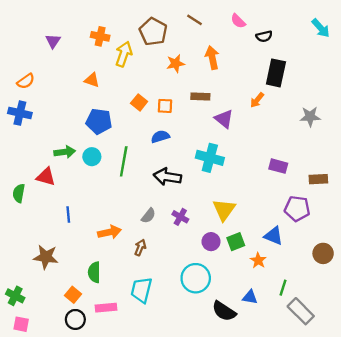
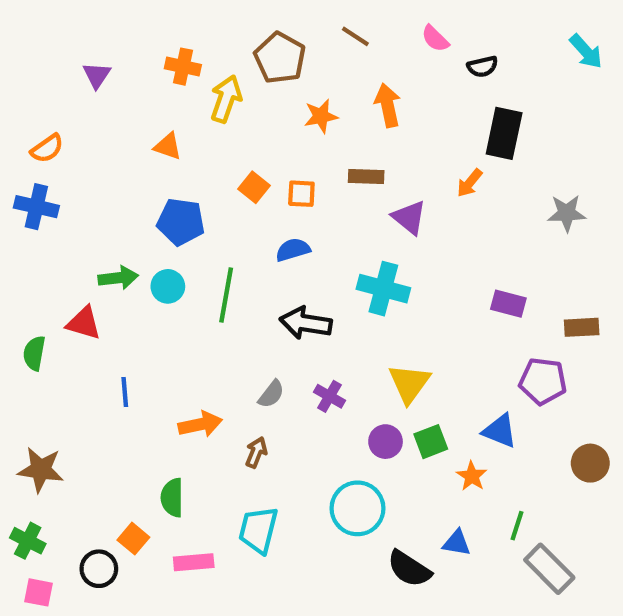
brown star: (46, 257) -> (41, 470), moved
black circle: (75, 319) -> (99, 569), moved

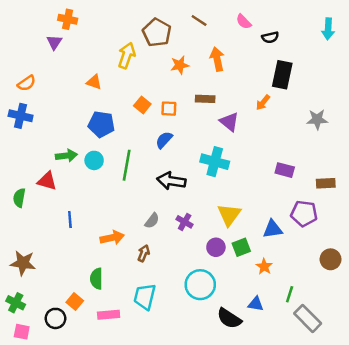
cyan arrow: (586, 51) -> (328, 29), turned 45
orange cross: (183, 67) -> (68, 19), moved
blue semicircle: (293, 250) -> (164, 140), turned -30
blue triangle: (500, 431) -> (273, 229), moved, turned -30

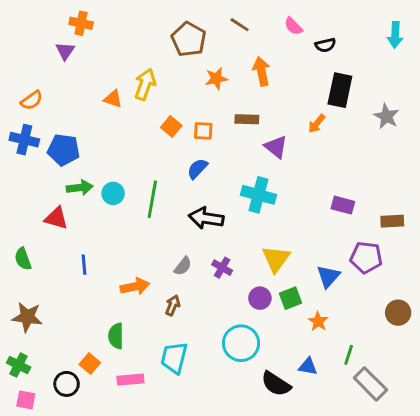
yellow arrow: (127, 55) -> (145, 84), moved
gray star: (317, 119) -> (386, 116), moved, turned 30
blue pentagon: (101, 124) -> (64, 150), moved
green semicircle: (19, 198) -> (23, 259), moved, turned -30
blue triangle: (273, 229) -> (328, 276), turned -40

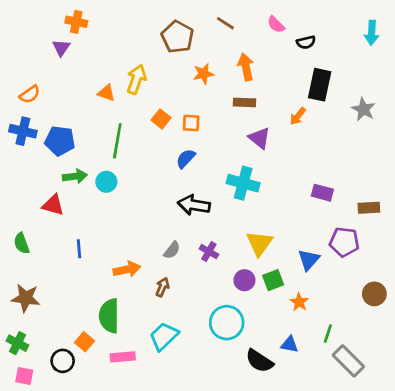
brown rectangle: (247, 119) -> (244, 102), moved
green line: (152, 199) -> (117, 141), moved
green semicircle: (116, 336) -> (109, 316), size x1.4
cyan trapezoid: (174, 358) -> (164, 336), turned 32

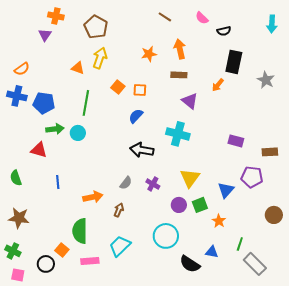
brown pentagon: (177, 37) -> (96, 27), moved

